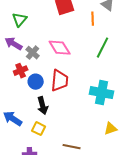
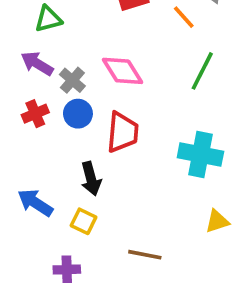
orange line: (93, 19) -> (184, 17), turned -40
green triangle: (20, 20) -> (48, 19), turned 35
red cross: (21, 71) -> (35, 114), moved
blue circle: (36, 82) -> (78, 114), moved

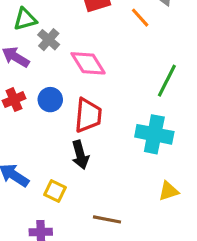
green line: (202, 71) -> (167, 81), moved
gray cross: (72, 80) -> (49, 40), moved
black arrow: (91, 179) -> (80, 155), moved

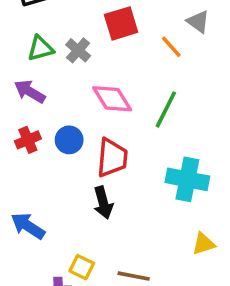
gray cross: (49, 40) -> (78, 50), moved
green line: (167, 81) -> (166, 109), moved
yellow square: (55, 191) -> (82, 267), moved

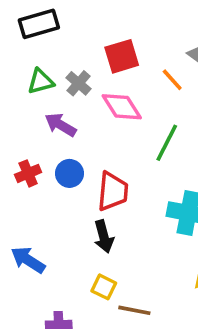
purple arrow: (30, 92) -> (60, 125), moved
pink diamond: (112, 99) -> (122, 107), moved
yellow square: (82, 267) -> (104, 287), moved

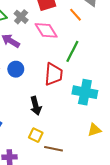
red trapezoid: (113, 191) -> (54, 74), moved

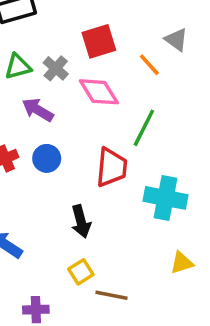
yellow square: (36, 135) -> (81, 272), turned 32

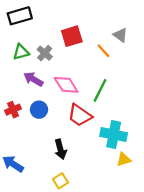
pink diamond: (99, 92) -> (66, 85), moved
red trapezoid: (111, 167) -> (80, 115), turned 120
yellow triangle: (182, 263) -> (124, 159), moved

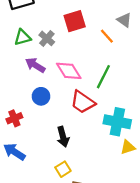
red cross: (13, 110) -> (14, 118), moved

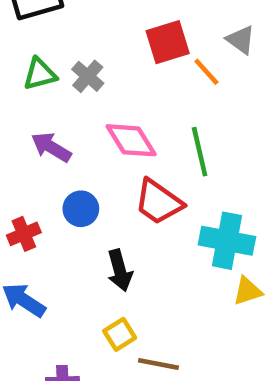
red square: (75, 21) -> (168, 42), moved
purple arrow: (35, 65) -> (51, 147), moved
green line: (103, 77) -> (200, 152), turned -40
blue circle: (41, 96) -> (81, 209), moved

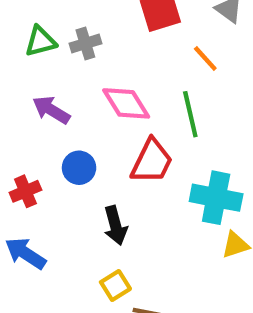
orange line: (206, 72) -> (205, 59), moved
gray cross: (88, 76) -> (85, 44), turned 32
red trapezoid: (158, 202) -> (152, 161), turned -99

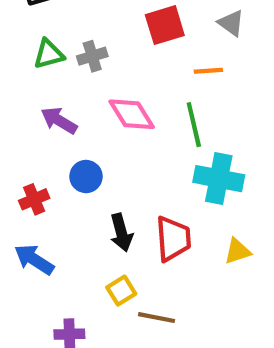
orange line: (205, 59) -> (208, 71), turned -52
red trapezoid: (152, 161) -> (173, 239), moved, turned -30
cyan cross: (216, 198) -> (219, 179), moved

